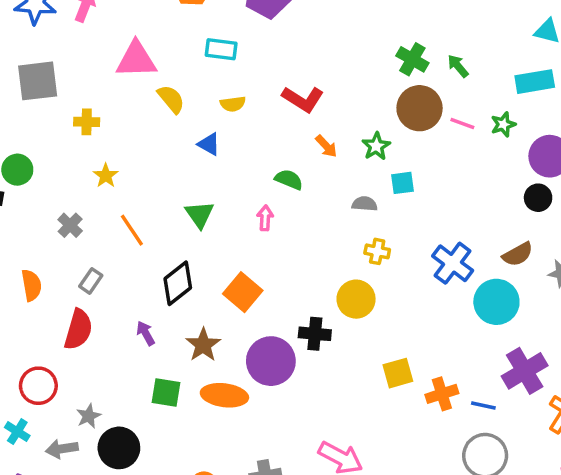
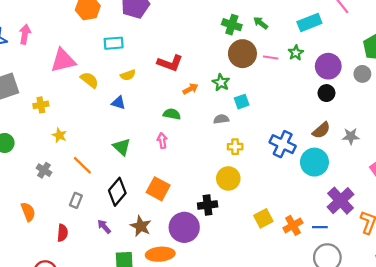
orange arrow: (326, 146) -> (190, 89), turned -64
gray rectangle: (91, 281) -> (76, 200), moved
red semicircle: (78, 329) -> (62, 233), size x0.7

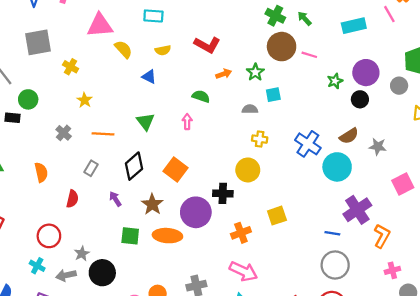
green star: (296, 53) -> (335, 81), moved
yellow cross: (41, 105) -> (71, 67), turned 32
orange line: (82, 165) -> (103, 134), turned -50
orange cross: (293, 225) -> (241, 233), moved

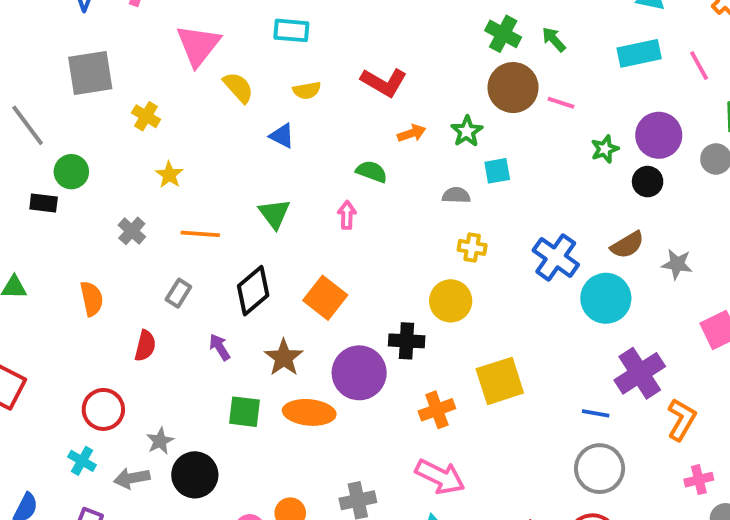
pink line: (389, 14) -> (699, 66), moved
pink triangle: (100, 25) -> (198, 45), turned -48
yellow square: (277, 216) -> (500, 381), size x1.4

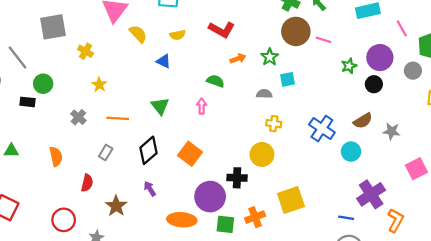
pink line: (699, 66) -> (402, 28), moved
cyan circle: (606, 298) -> (351, 152), size x0.7
purple arrow: (220, 347) -> (150, 189), moved
brown star: (284, 358) -> (116, 206), moved
green square: (244, 412) -> (225, 224), moved

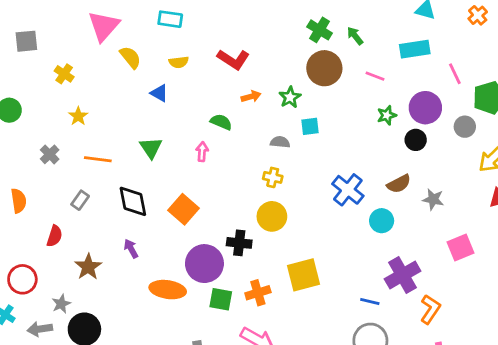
gray square: (53, 27) -> (26, 41), size x0.7
pink line: (323, 40) -> (375, 76), moved
yellow cross: (274, 124) -> (273, 177), moved
black diamond: (149, 150) -> (133, 201), turned -64

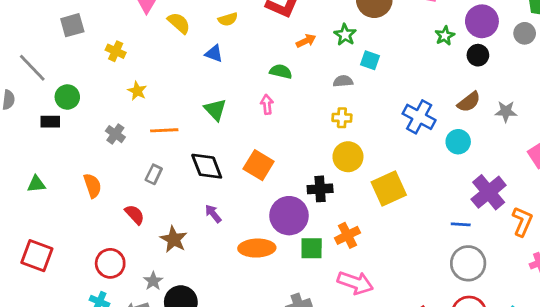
cyan square: (310, 126) -> (370, 60), turned 36
red semicircle: (54, 236) -> (135, 215), turned -50
yellow square: (303, 275) -> (389, 188), moved

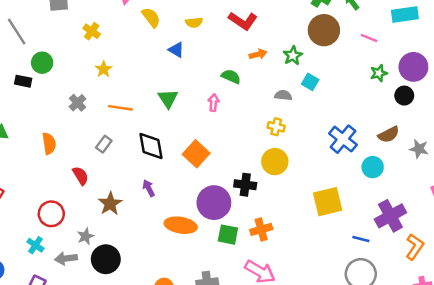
yellow square: (389, 188) -> (328, 202), moved

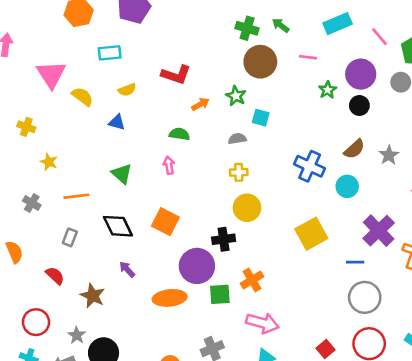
gray star: (419, 149) -> (389, 155), turned -30

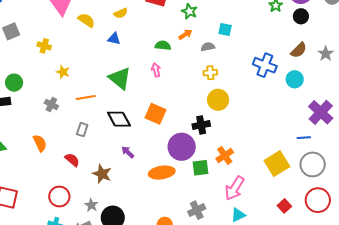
green star: (236, 96) -> (189, 11), moved
orange arrow: (200, 104) -> (185, 34), moved
green triangle: (122, 174) -> (120, 78), size x1.4
yellow square: (311, 234) -> (277, 164), moved
pink arrow: (262, 323) -> (235, 188), turned 110

